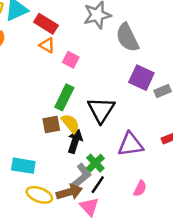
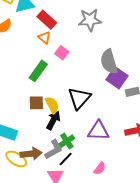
gray semicircle: (127, 38) -> (109, 62), moved
green rectangle: (64, 97) -> (38, 71), moved
brown arrow: (69, 192) -> (31, 154), moved

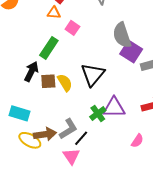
orange triangle: (44, 37) -> (54, 13), turned -32
black arrow: (53, 120) -> (31, 72), moved
green cross: (67, 141) -> (98, 114), moved
pink semicircle: (100, 168) -> (137, 141), moved

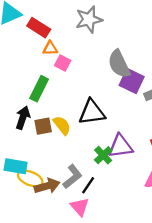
orange triangle: (54, 13) -> (50, 48), moved
black triangle: (93, 74) -> (92, 112), turned 50
yellow ellipse: (30, 140) -> (30, 178), moved

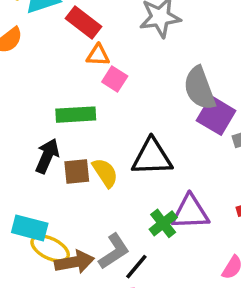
green rectangle: (39, 89) -> (76, 115), turned 55

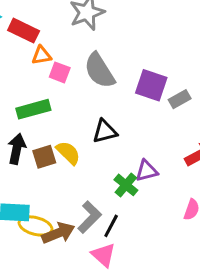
gray semicircle: (200, 88) -> (99, 71), moved
black triangle: (152, 157) -> (105, 131), size x0.7
purple triangle: (190, 212) -> (147, 171), size x0.7

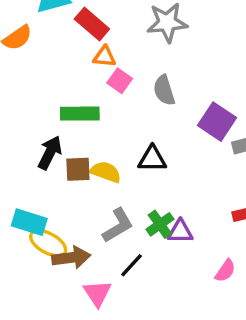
gray semicircle: (99, 71) -> (164, 90), size x0.7
yellow semicircle: (68, 153) -> (106, 172), turned -40
purple triangle: (147, 171) -> (180, 231), moved
gray L-shape: (90, 217) -> (118, 225), moved
pink triangle: (103, 255) -> (97, 293), moved

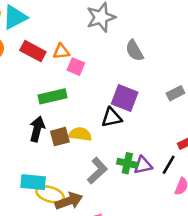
red rectangle: (92, 24) -> (33, 51), moved
gray semicircle: (164, 90) -> (134, 51), moved
purple square: (217, 122) -> (125, 98), moved
green cross: (160, 224) -> (127, 163), turned -30
black line: (132, 265) -> (169, 165), moved

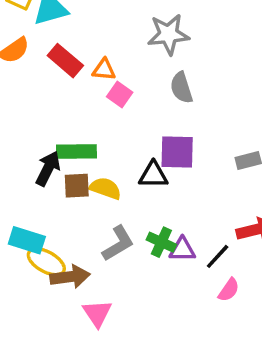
gray semicircle: (134, 51) -> (181, 88), moved
green rectangle: (52, 96) -> (76, 151), moved
purple square: (125, 98) -> (177, 152), turned -32

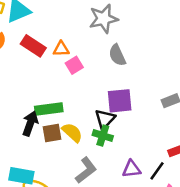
pink square: (120, 94) -> (74, 65), turned 30
black triangle: (153, 175) -> (105, 119), turned -40
yellow semicircle: (105, 188) -> (72, 132), turned 30
green cross: (161, 242) -> (103, 136), moved

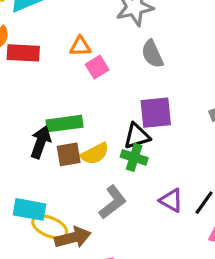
red rectangle: (33, 46) -> (23, 53), moved, turned -30
black triangle: (105, 119) -> (137, 136), turned 30
yellow semicircle: (72, 132) -> (95, 154), turned 110
purple triangle: (132, 169) -> (171, 200), turned 36

